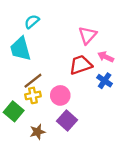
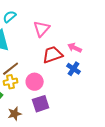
pink triangle: (88, 35) -> (42, 29), moved
purple square: (67, 120) -> (41, 104), turned 30

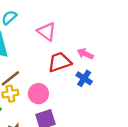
pink triangle: (42, 29) -> (47, 32), turned -36

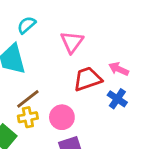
pink triangle: (47, 32) -> (72, 42), turned 30

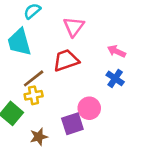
red trapezoid: (87, 79) -> (66, 60), moved
pink circle: (62, 117) -> (89, 108), moved

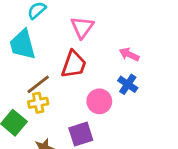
red trapezoid: (66, 60) -> (74, 64), turned 128
pink circle: (89, 108) -> (99, 101), moved

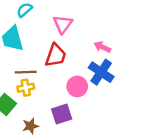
brown line: (38, 84) -> (26, 72), turned 36
blue cross: (128, 84) -> (101, 72), size x1.5

